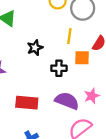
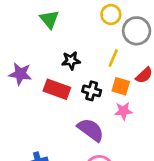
pink star: (92, 96) -> (123, 111), moved
red rectangle: (27, 103) -> (57, 89), moved

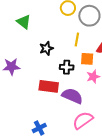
red rectangle: (57, 89) -> (49, 86), moved

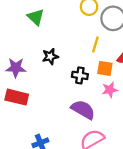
black star: (46, 48) -> (50, 56), moved
red rectangle: (49, 86) -> (17, 97), moved

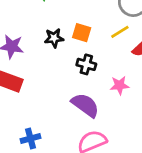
yellow line: (95, 44) -> (120, 32), moved, turned 35
orange square: (105, 68) -> (82, 33), moved

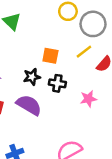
black star: (54, 38) -> (32, 77), moved
purple semicircle: (85, 105) -> (29, 105), moved

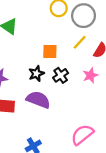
black cross: (57, 83) -> (61, 75), turned -35
pink star: (88, 99) -> (90, 75), moved

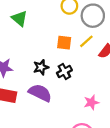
orange square: (50, 51) -> (64, 43), moved
pink star: (90, 75) -> (91, 102), moved

